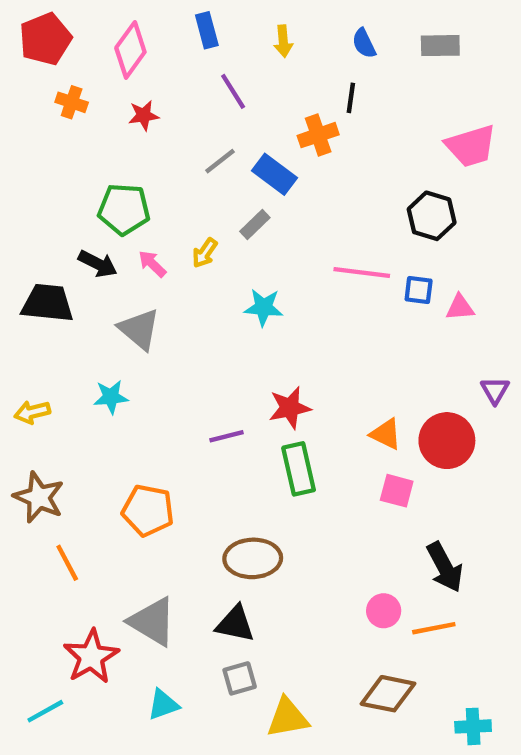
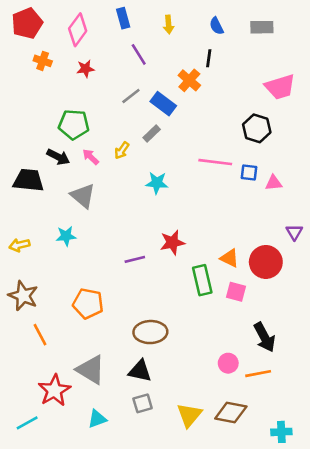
orange cross: (318, 135) -> (189, 80), turned -30
green rectangle: (299, 469) -> (202, 280), moved
yellow triangle: (288, 718) -> (189, 415), moved, turned -40

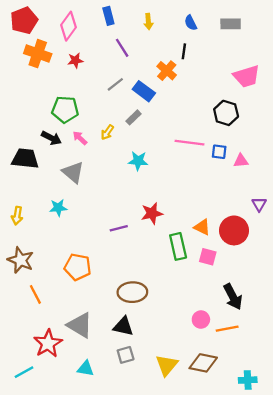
orange cross: (43, 61) -> (38, 54), size x1.6
yellow arrow: (19, 245) -> (17, 216), turned -66
cyan triangle: (97, 419) -> (86, 369), turned 30

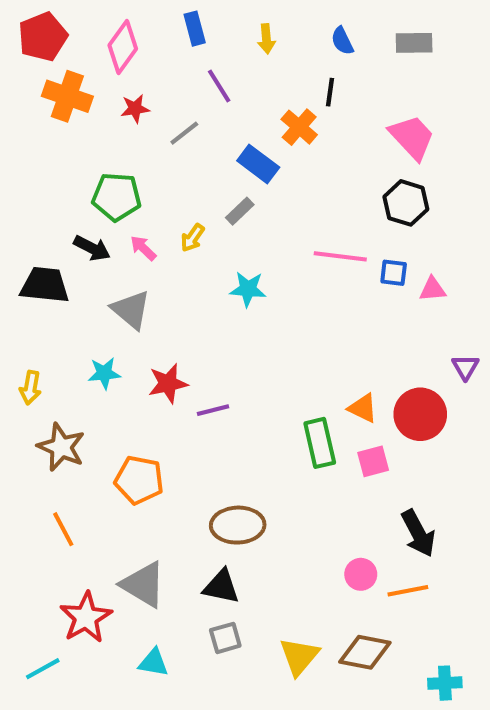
pink trapezoid: (247, 76) -> (412, 137), moved, turned -116
gray line: (115, 84) -> (184, 133), moved
red star: (152, 213) -> (168, 383), moved
pink square: (208, 257) -> (373, 461), turned -30
brown star: (21, 260) -> (61, 447), moved

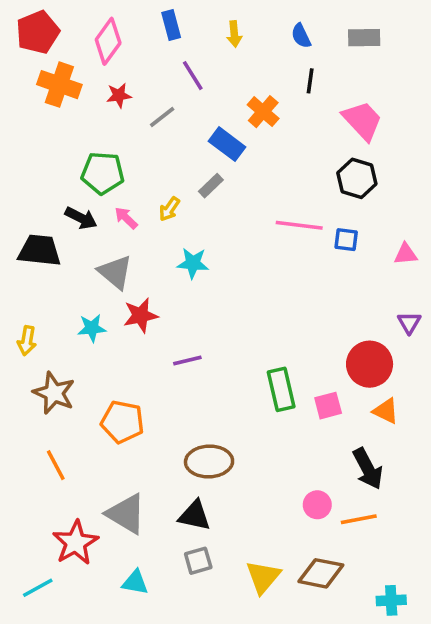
black line: (330, 92) -> (310, 81), moved
cyan star: (248, 289) -> (193, 263), moved
pink triangle: (433, 289) -> (406, 254), moved
red star: (168, 383) -> (141, 315), moved
orange triangle: (363, 408) -> (386, 411), moved

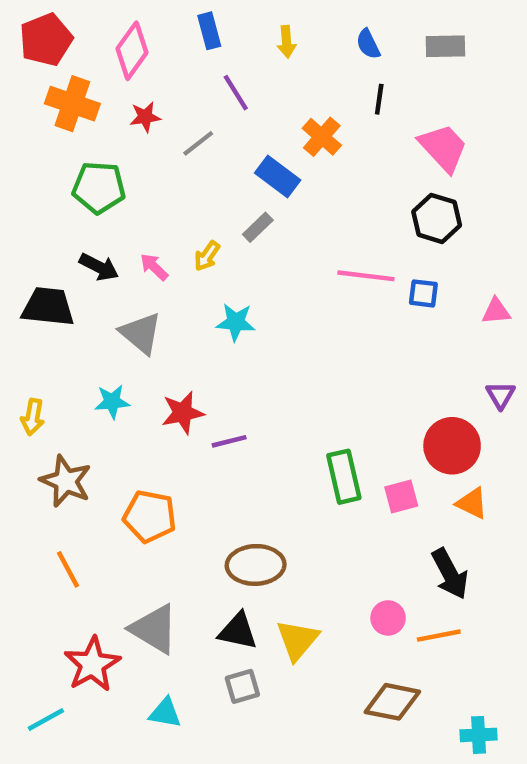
green pentagon: (103, 173) -> (99, 188), moved
red star: (141, 315) -> (183, 413), moved
yellow triangle: (263, 577) -> (298, 640), moved

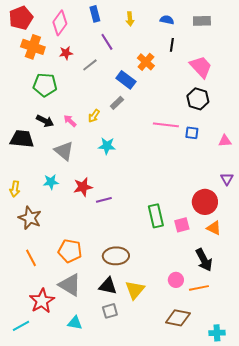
blue semicircle: (368, 44) -> (167, 20), turned 128
orange pentagon: (150, 516) -> (70, 251), moved

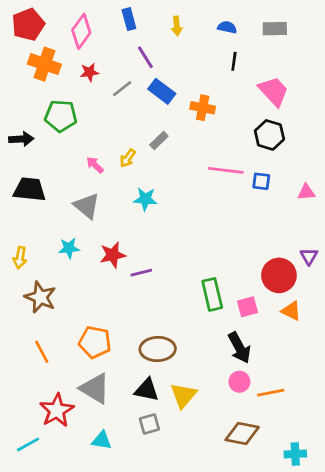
orange cross: (146, 62) -> (203, 108), moved, turned -30
blue rectangle: (126, 80) -> (162, 91), moved
black arrow: (45, 121) -> (21, 139), moved, turned -30
purple triangle: (227, 179) -> (309, 256), moved
black arrow: (204, 260) -> (239, 348), moved

